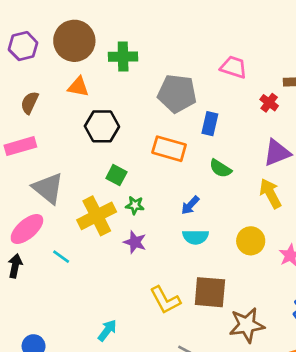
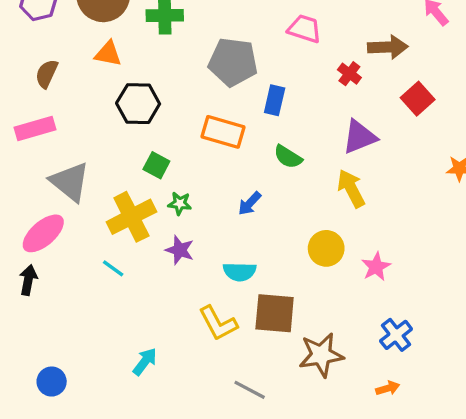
cyan semicircle: (195, 237) -> (240, 272), moved
cyan line: (61, 257) -> (113, 268), moved

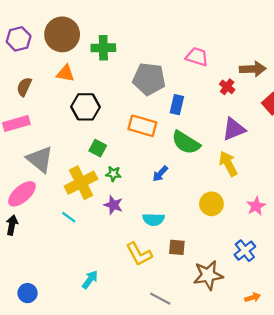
green semicircle: (288, 157) -> (186, 143), size x1.5
pink star: (376, 267) -> (256, 206), moved
brown square: (275, 313) -> (177, 247), size x0.6
blue cross: (396, 335) -> (245, 251), moved

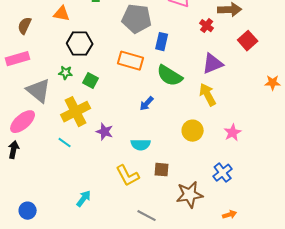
green star: (113, 174) -> (66, 73), moved

